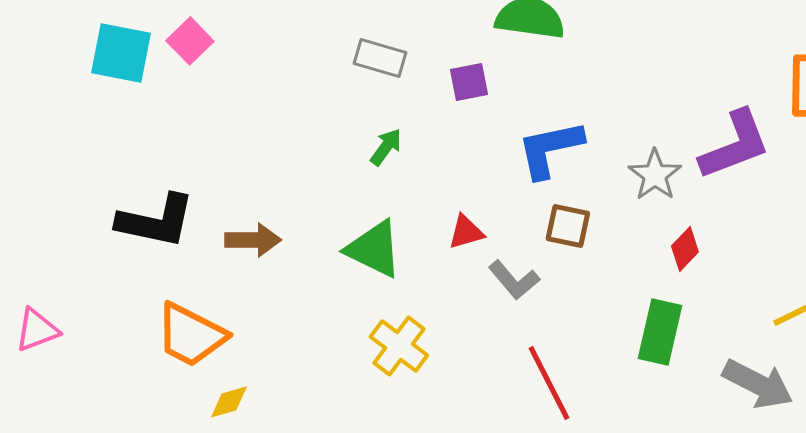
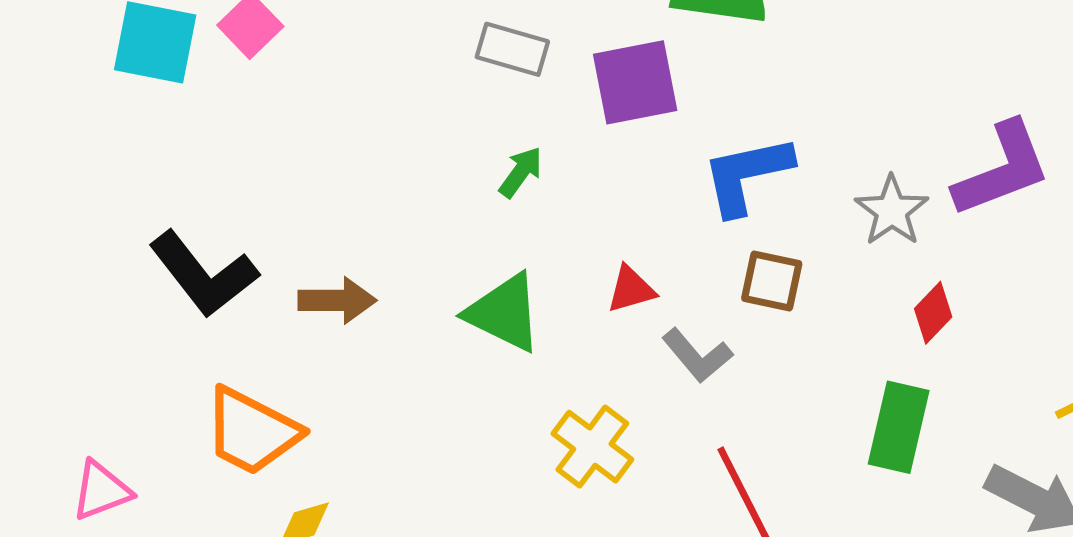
purple square: (469, 82) -> (635, 82), size x1.6
black L-shape: (156, 221) -> (203, 274), turned 40
pink triangle: (37, 330) -> (101, 491), moved
yellow cross: (399, 346) -> (592, 447), moved

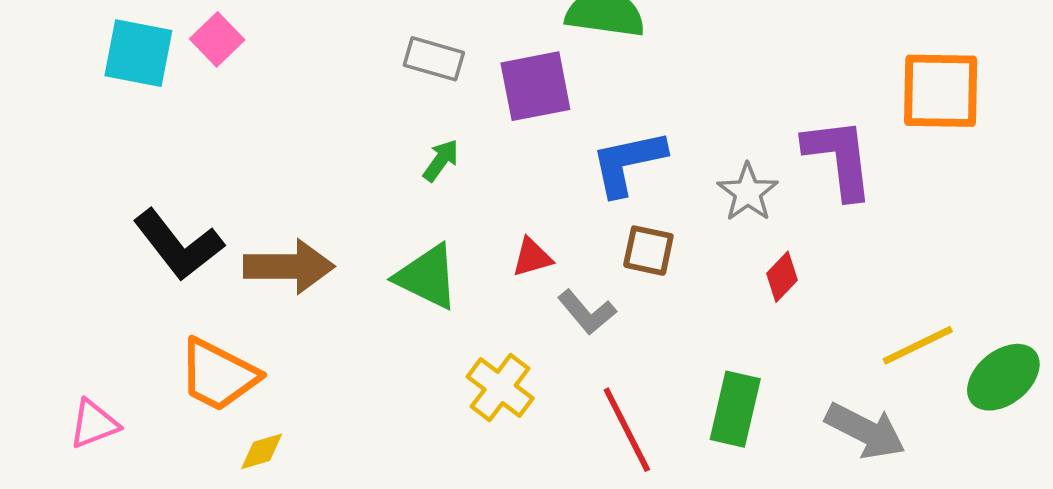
purple L-shape: (1002, 169) -> (839, 158), turned -76
brown arrow: (337, 300) -> (289, 266), size x1.4
green rectangle: (899, 427) -> (735, 409), moved

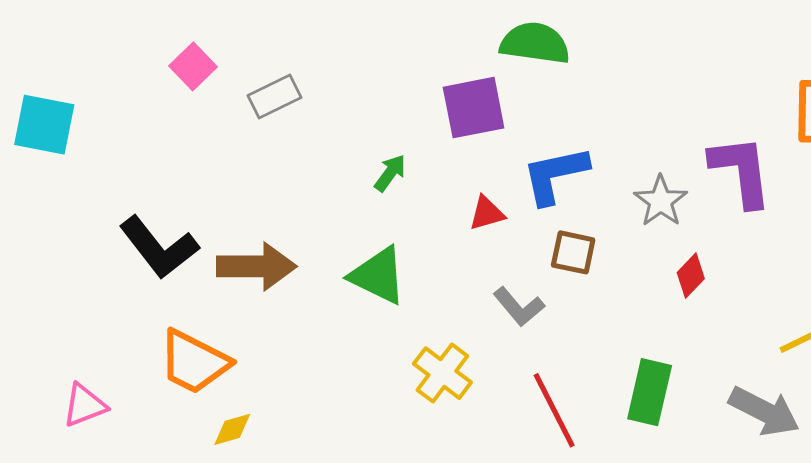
cyan square: (138, 53) -> (44, 125), moved
gray rectangle: (434, 59) -> (275, 97), moved, turned -42
red triangle: (532, 257) -> (487, 213), moved

